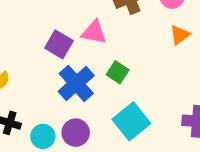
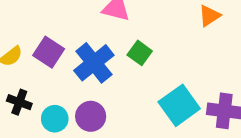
purple square: (59, 44) -> (49, 52), moved
cyan square: (131, 121) -> (179, 105), moved

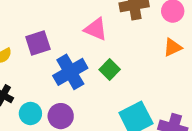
purple square: (49, 52) -> (38, 43), moved, turned 30

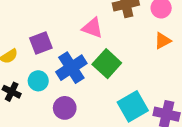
green square: (110, 69) -> (107, 64), size x1.5
cyan circle: (30, 113) -> (38, 81), moved

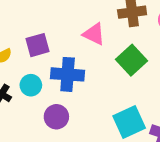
green square: (107, 64) -> (132, 60), moved
blue cross: (71, 68) -> (68, 74), turned 32

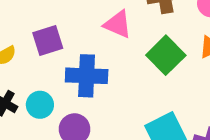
cyan circle: (31, 85) -> (40, 105), moved

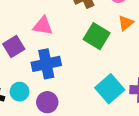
pink triangle: (118, 24) -> (43, 26), moved

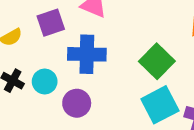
green square: (97, 36) -> (157, 61), moved

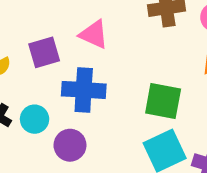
green square: (157, 61) -> (163, 101), turned -36

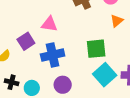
cyan circle: (35, 119) -> (32, 88), moved
purple circle: (70, 145) -> (63, 85), moved

